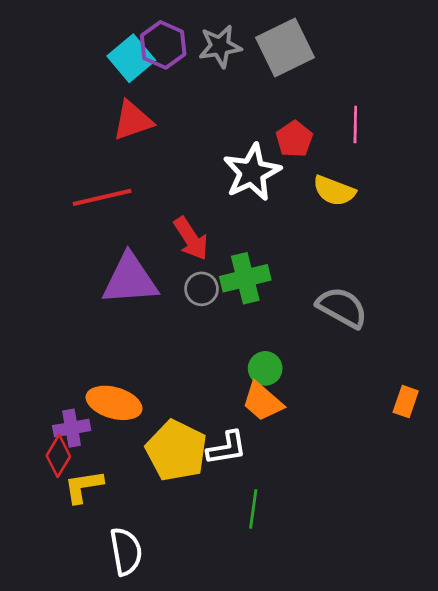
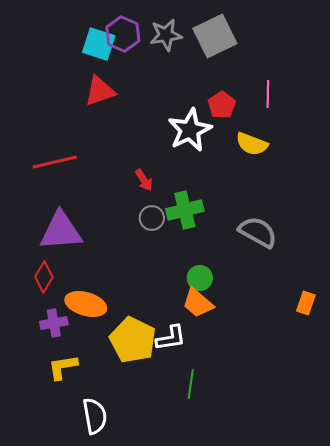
cyan square: (131, 58) -> (99, 44), turned -32
red line: (102, 197) -> (55, 162), moved
red arrow: (191, 238) -> (144, 180), size x0.7
purple triangle: (130, 280) -> (61, 231), moved
red diamond: (58, 456) -> (44, 277), moved

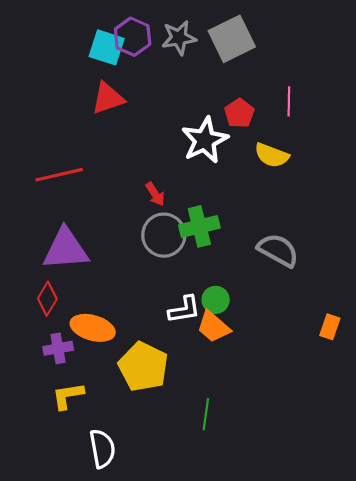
gray circle: (152, 218) -> (164, 235), size x1.6
white L-shape: (171, 338) -> (184, 310), moved

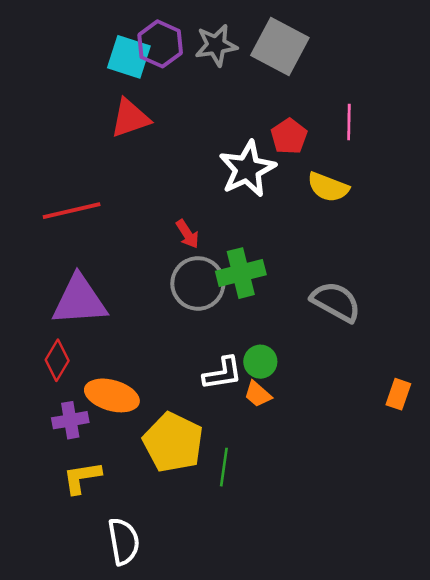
gray square: (232, 39) -> (280, 47), turned -36
orange trapezoid: (213, 327) -> (258, 394), size x0.7
green line: (206, 414) -> (224, 467), moved

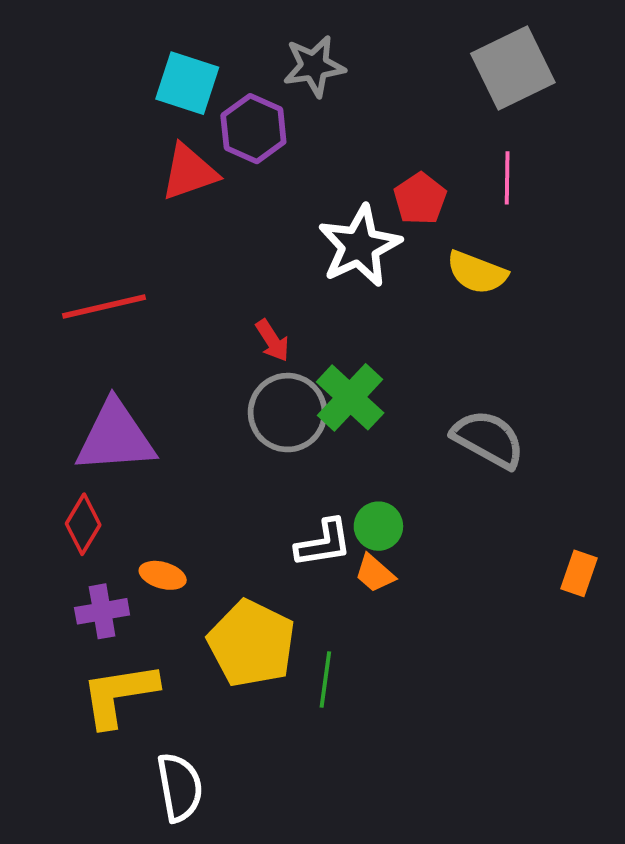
purple hexagon: (160, 44) -> (253, 129), moved
gray square: (280, 47) -> (513, 68), moved, turned 36
green cross: (241, 273) -> (350, 397), turned -33
orange ellipse: (112, 395) -> (163, 575), size x0.6
yellow L-shape: (82, 478) -> (119, 695), size x1.4

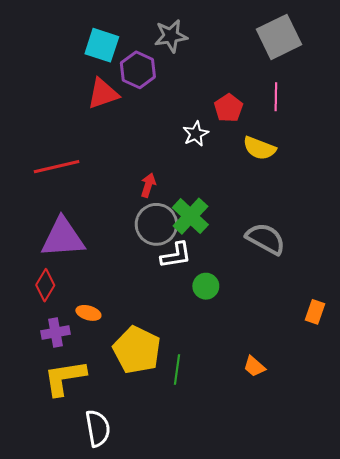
white star: (359, 246) -> (196, 134), size x0.6
red arrow: (272, 341) -> (148, 185), turned -130
white L-shape: (324, 543) -> (176, 255), moved
orange trapezoid: (375, 573) -> (254, 366), moved

